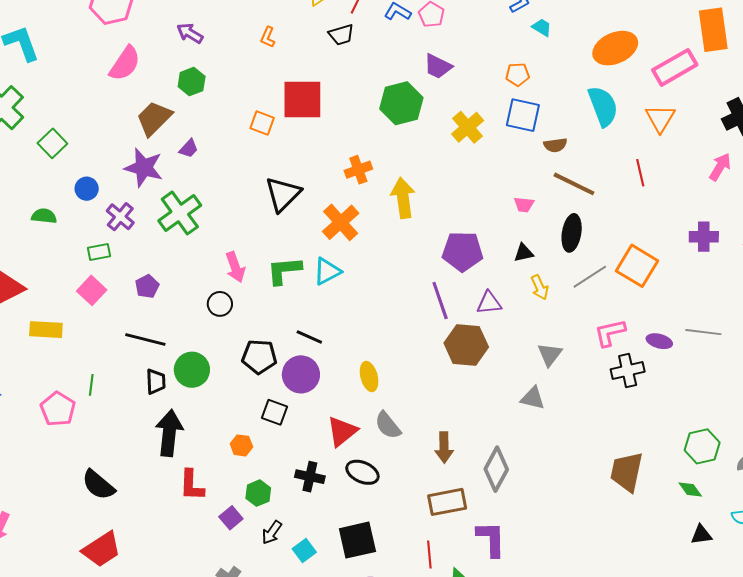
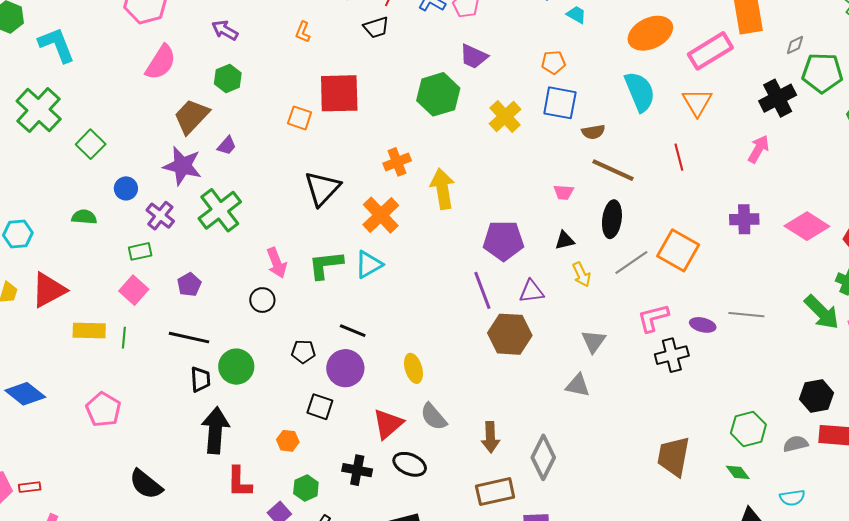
black pentagon: (259, 357) -> (303, 352), size x0.7
green line: (91, 385) -> (124, 338), moved

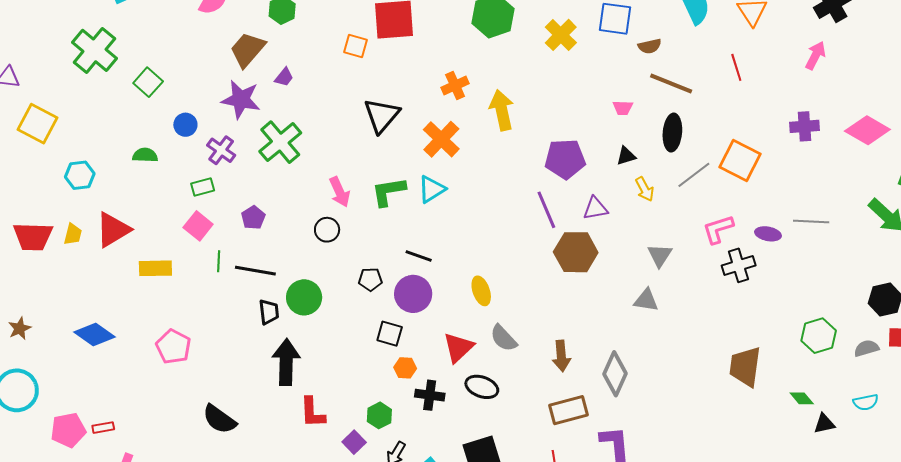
green line: (124, 338) -> (219, 261), moved
orange hexagon: (288, 441) -> (405, 368), moved
green diamond: (738, 472) -> (802, 398), moved

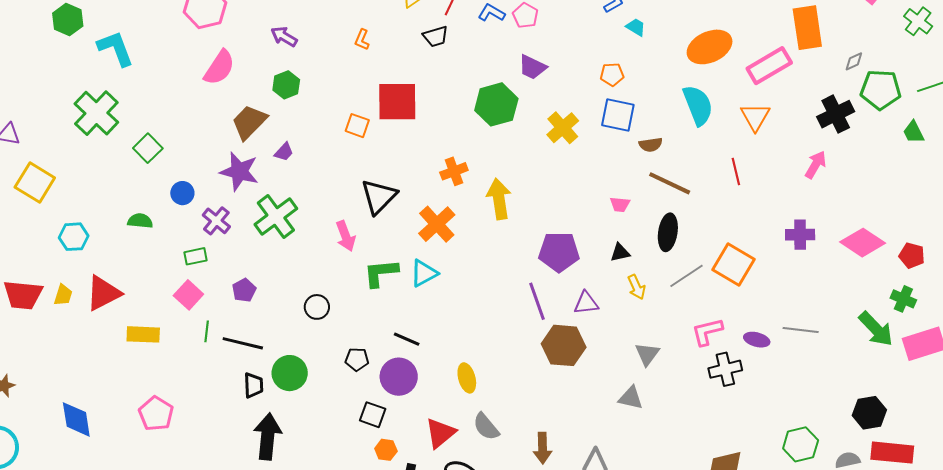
pink arrow: (340, 192) -> (346, 236), moved
blue diamond: (95, 334) -> (76, 419), moved, turned 42

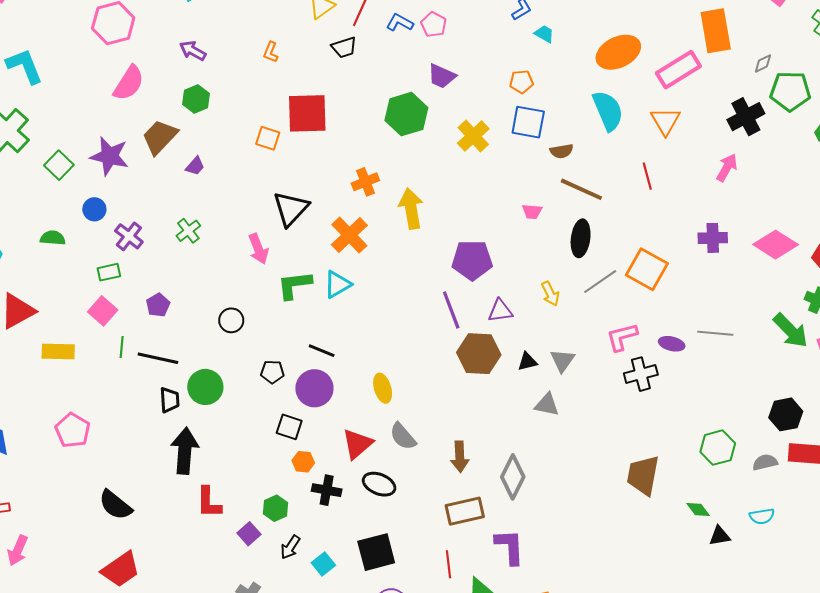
purple star: (239, 171) -> (110, 156), moved
green cross: (276, 216) -> (188, 231), size x0.6
black triangle: (620, 253) -> (527, 361), moved

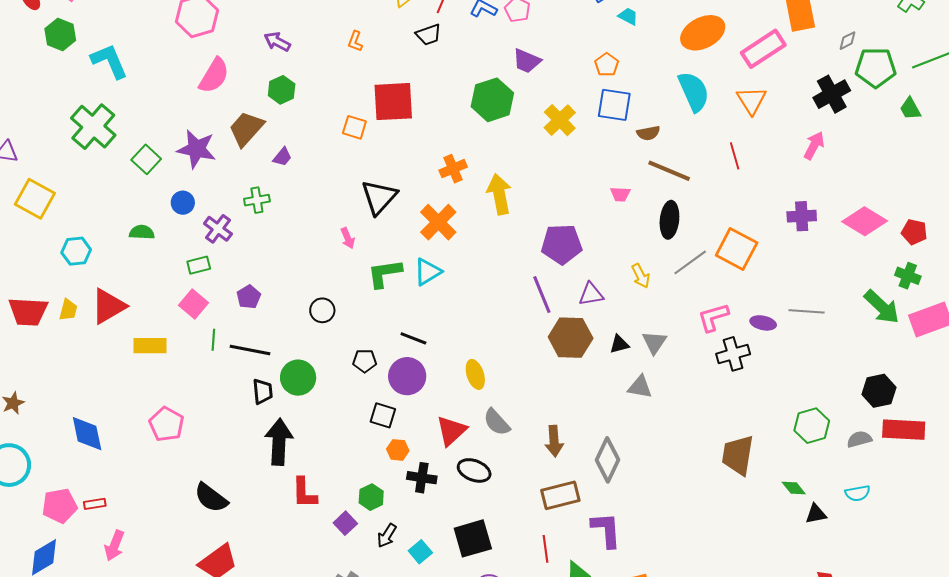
orange pentagon: (521, 82) -> (607, 65), turned -30
green cross: (188, 231) -> (257, 200), moved, turned 30
pink arrow: (258, 249) -> (348, 238), size x0.7

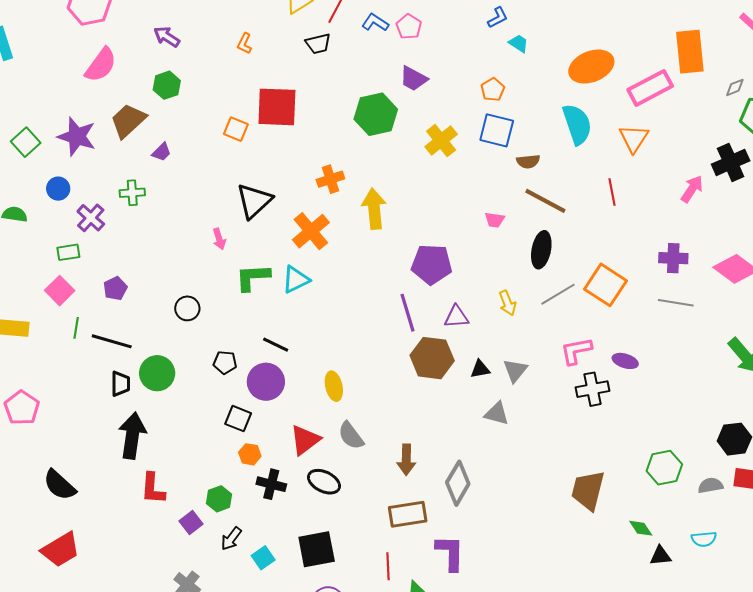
black cross: (832, 94) -> (731, 162), moved
gray line: (807, 311) -> (676, 303), moved

